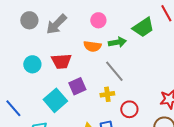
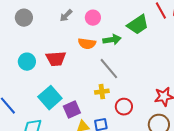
gray arrow: (56, 24) -> (66, 16), moved, size x0.6
purple square: (77, 86) -> (72, 110), moved

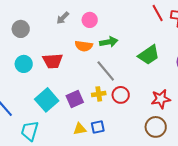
gray circle: (24, 18) -> (21, 29), moved
green trapezoid: (138, 25) -> (149, 55), moved
red circle: (124, 107) -> (121, 95), moved
purple square: (72, 110) -> (75, 99), moved

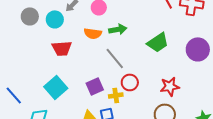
cyan circle: (24, 64) -> (55, 19), moved
yellow cross: (99, 94) -> (116, 95), moved
purple square: (75, 99) -> (95, 86), moved

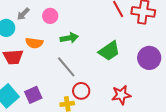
orange semicircle: (93, 33) -> (34, 43), moved
purple square: (95, 86) -> (33, 95), moved

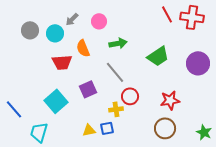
orange semicircle: (34, 43) -> (83, 48), turned 60
purple square: (33, 95) -> (88, 89), moved

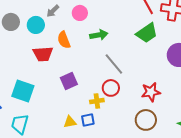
green trapezoid: (158, 56) -> (147, 33), moved
gray line: (115, 72) -> (114, 64), moved
cyan square: (56, 101) -> (23, 91), moved, turned -30

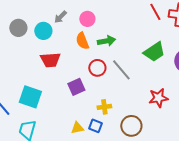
green trapezoid: (147, 33) -> (154, 52), moved
orange semicircle: (64, 40) -> (82, 41), moved
red circle: (111, 88) -> (97, 68), moved
blue square: (88, 120) -> (95, 126), turned 32
brown circle: (146, 120) -> (131, 126), moved

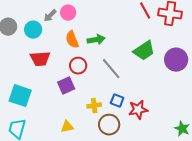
pink circle: (87, 19) -> (68, 13), moved
red circle: (97, 68) -> (78, 66), moved
red star: (158, 98) -> (138, 110), moved
blue square: (95, 126) -> (117, 101), moved
brown circle: (131, 126) -> (109, 125), moved

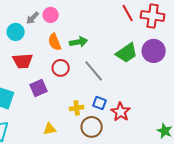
purple circle: (176, 60) -> (154, 51), moved
purple square: (66, 86) -> (39, 88), moved
red star: (138, 110) -> (121, 112), turned -30

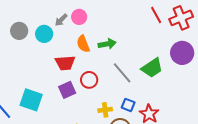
red cross: (153, 16) -> (181, 18), turned -30
green trapezoid: (127, 53) -> (152, 68), moved
red trapezoid: (23, 61) -> (65, 63), moved
red circle: (61, 68) -> (89, 80), moved

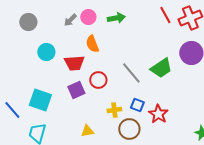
gray circle: (19, 31) -> (28, 22), moved
cyan circle: (44, 34) -> (46, 52), moved
green arrow: (107, 44) -> (116, 18), moved

